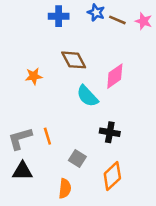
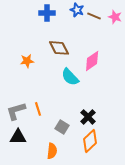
black cross: (110, 132) -> (88, 117), moved, turned 35

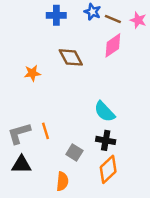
pink diamond: (92, 61) -> (113, 45), moved
cyan semicircle: (70, 77) -> (104, 112), moved
black cross: (88, 117) -> (106, 140), turned -35

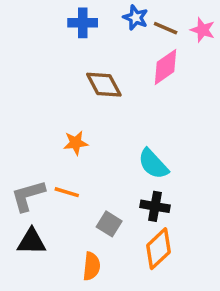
orange star: (32, 73) -> (76, 143), moved
orange line: (46, 131) -> (67, 192), turned -56

